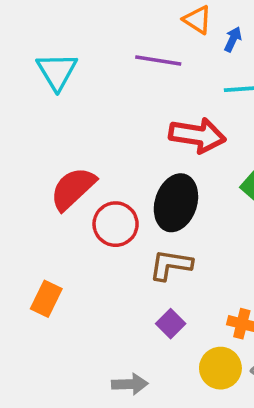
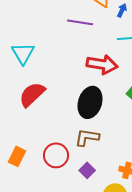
cyan triangle: (57, 71) -> (23, 53), moved
red circle: (116, 224) -> (56, 155), moved

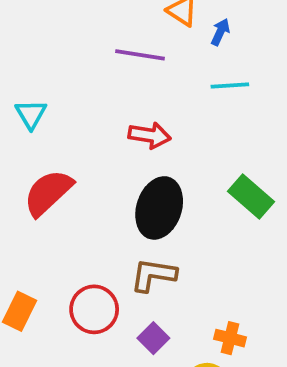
cyan triangle: (23, 53) -> (31, 114), size x0.7
red arrow: (102, 64) -> (150, 135), moved, size x0.7

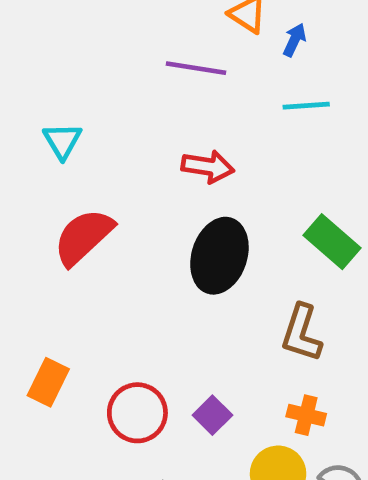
brown L-shape: (153, 275) -> (302, 333), moved, turned -81
red circle: (94, 309) -> (137, 413), moved

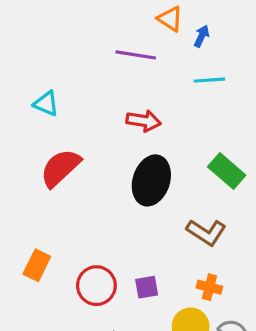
cyan triangle: (62, 141) -> (46, 104), turned -36
brown L-shape: (302, 333) -> (206, 232), turned -75
purple square: (212, 415) -> (147, 287), turned 35

